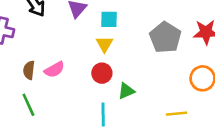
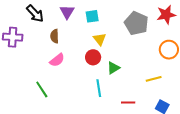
yellow triangle: (104, 44) -> (100, 39), moved
brown semicircle: (29, 70) -> (55, 36), moved

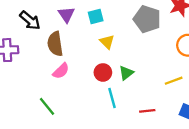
brown semicircle: (55, 36) -> (55, 44), size x1.5
red circle: (93, 57) -> (103, 72), moved

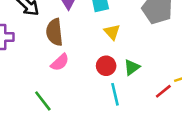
red line: (147, 111) -> (163, 91), moved, turned -35

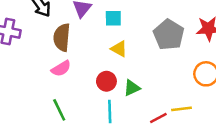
yellow triangle: (112, 32) -> (119, 49), turned -30
green line: (43, 101) -> (59, 110), moved

